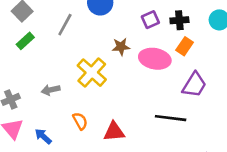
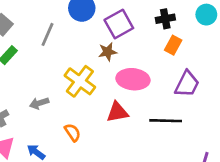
purple square: (150, 20) -> (119, 24), moved, size x1.5
pink ellipse: (155, 59) -> (133, 79), moved
red triangle: (114, 132) -> (117, 112), moved

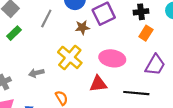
brown star: (108, 52) -> (82, 27), moved

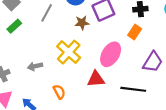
orange rectangle: (146, 33) -> (135, 32), moved
pink ellipse: (112, 58) -> (111, 54), turned -70

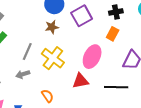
gray line: (47, 13) -> (27, 51), moved
brown star: (82, 23) -> (52, 27), moved

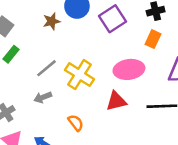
brown star: (52, 27) -> (52, 21), moved
gray line: (27, 51) -> (47, 68), turned 30
pink ellipse: (92, 57) -> (129, 69), turned 60

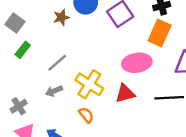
orange rectangle: (153, 39) -> (160, 33), size x1.5
yellow cross: (79, 75) -> (89, 84), moved

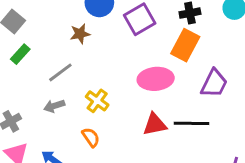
brown star: (61, 17) -> (80, 34), moved
yellow cross: (89, 84) -> (97, 101), size x0.7
red triangle: (125, 94) -> (155, 124), moved

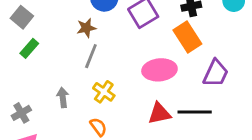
orange rectangle: (185, 45) -> (187, 37), turned -60
gray line: (60, 72) -> (91, 56), moved, turned -30
gray arrow: (54, 106) -> (63, 97), turned 102

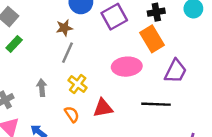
red triangle: (159, 114) -> (103, 108), moved

